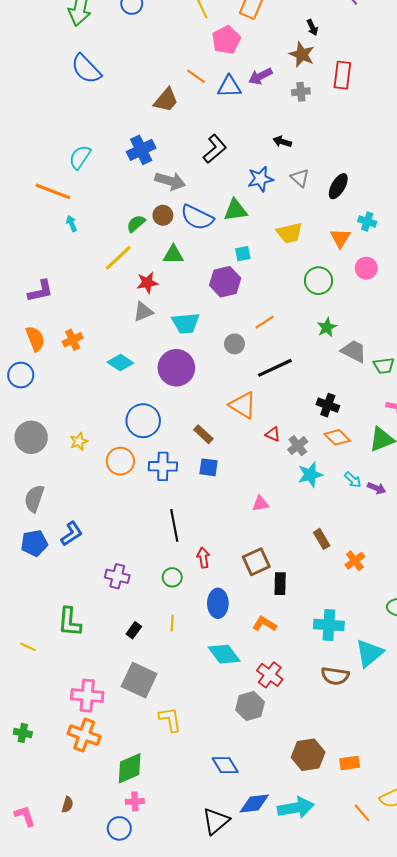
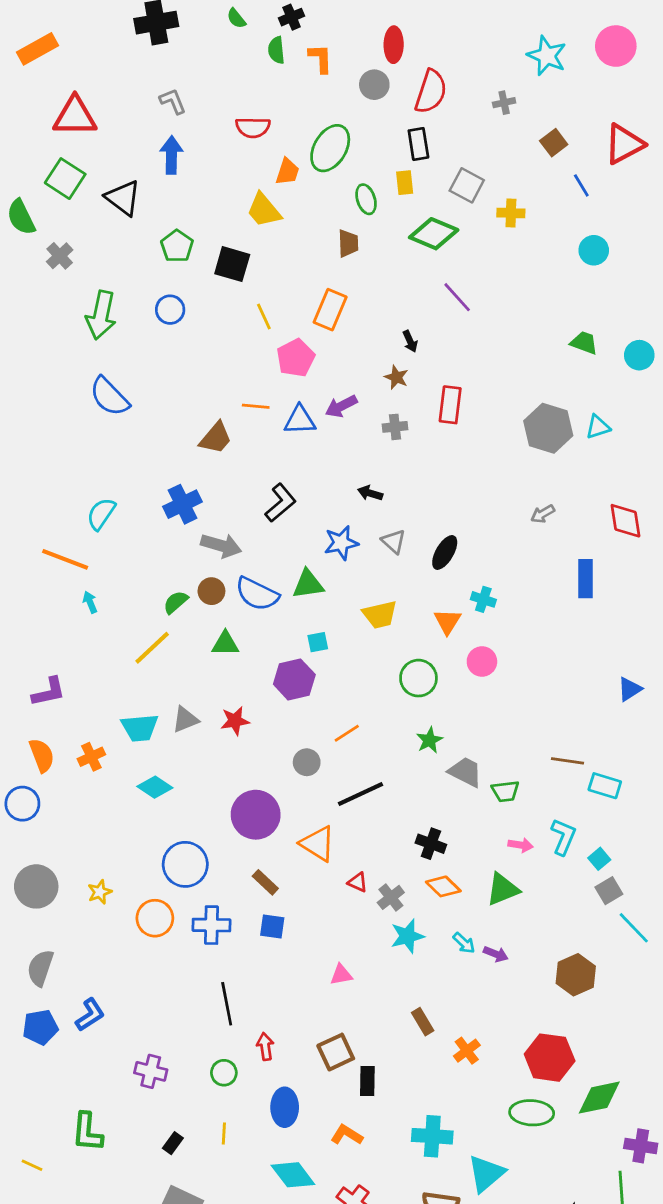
brown star: (302, 54) -> (396, 377), size x0.7
orange line: (196, 76) -> (256, 406), turned -30
red star: (147, 283) -> (235, 721), moved
cyan trapezoid: (186, 323) -> (140, 728), moved
purple circle: (176, 368) -> (256, 815), moved

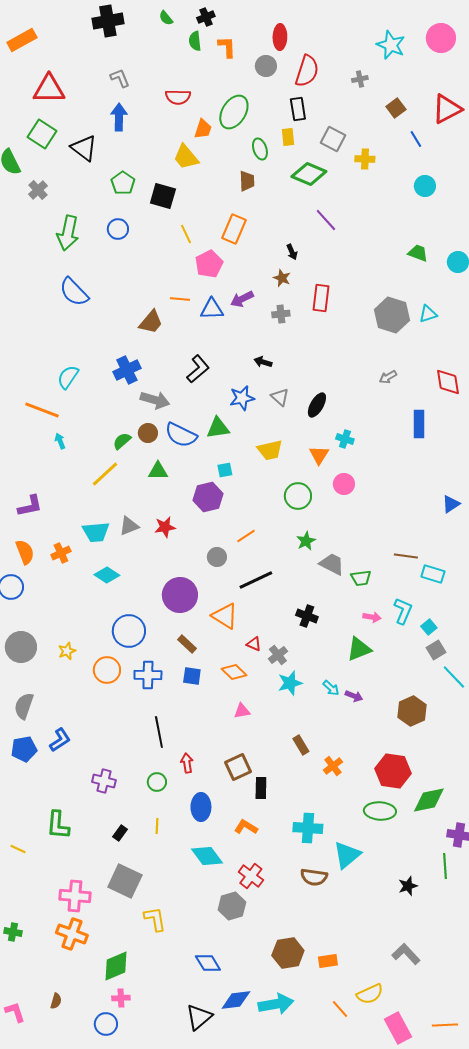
orange diamond: (443, 886) -> (234, 672), moved

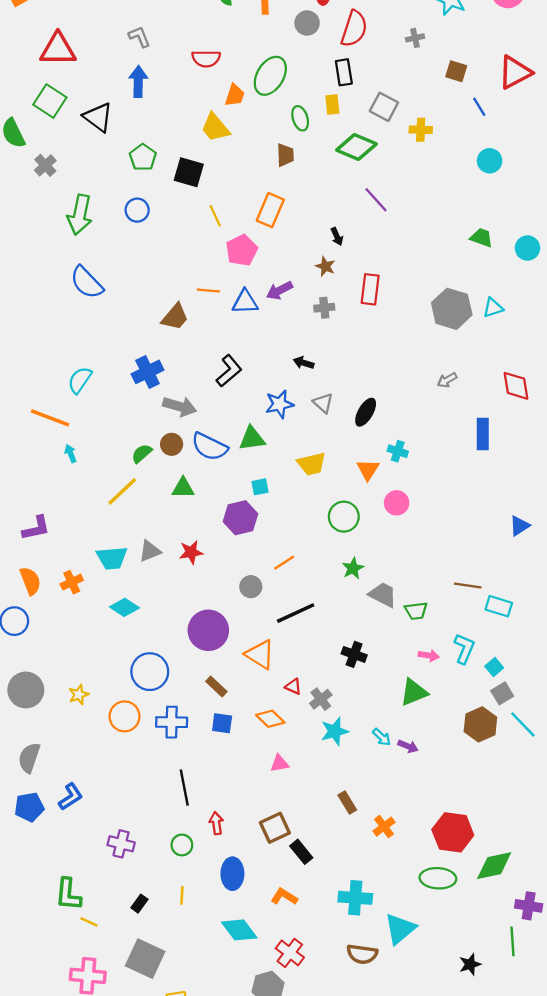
brown square: (396, 108) -> (456, 71), turned -36
brown hexagon: (412, 711) -> (480, 724), moved
black rectangle: (261, 788) -> (301, 852), turned -40
yellow line: (18, 849) -> (89, 922), moved

